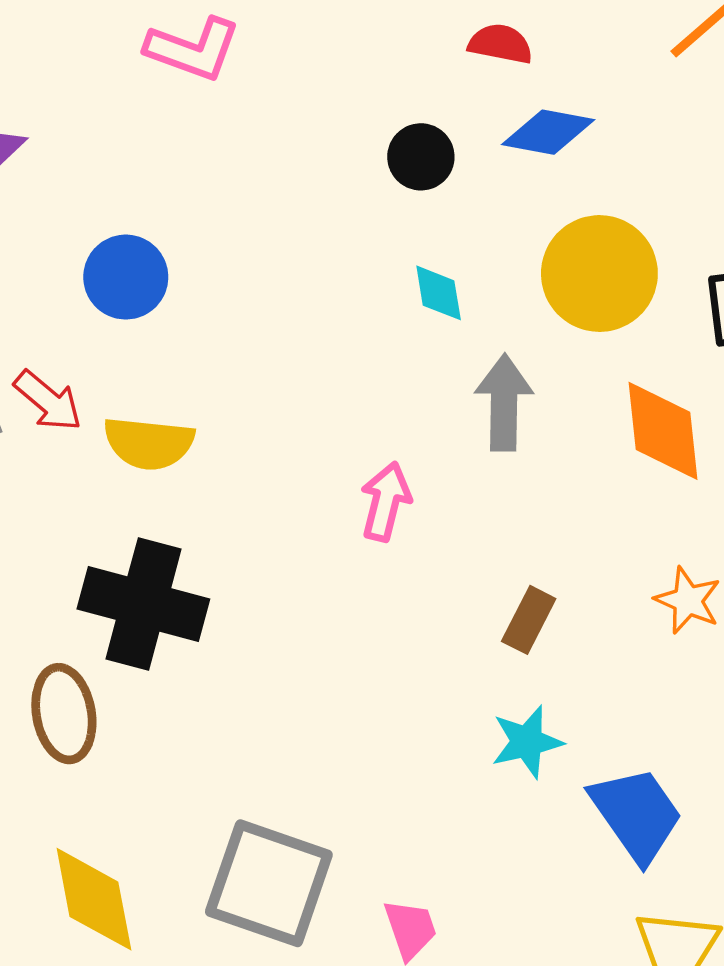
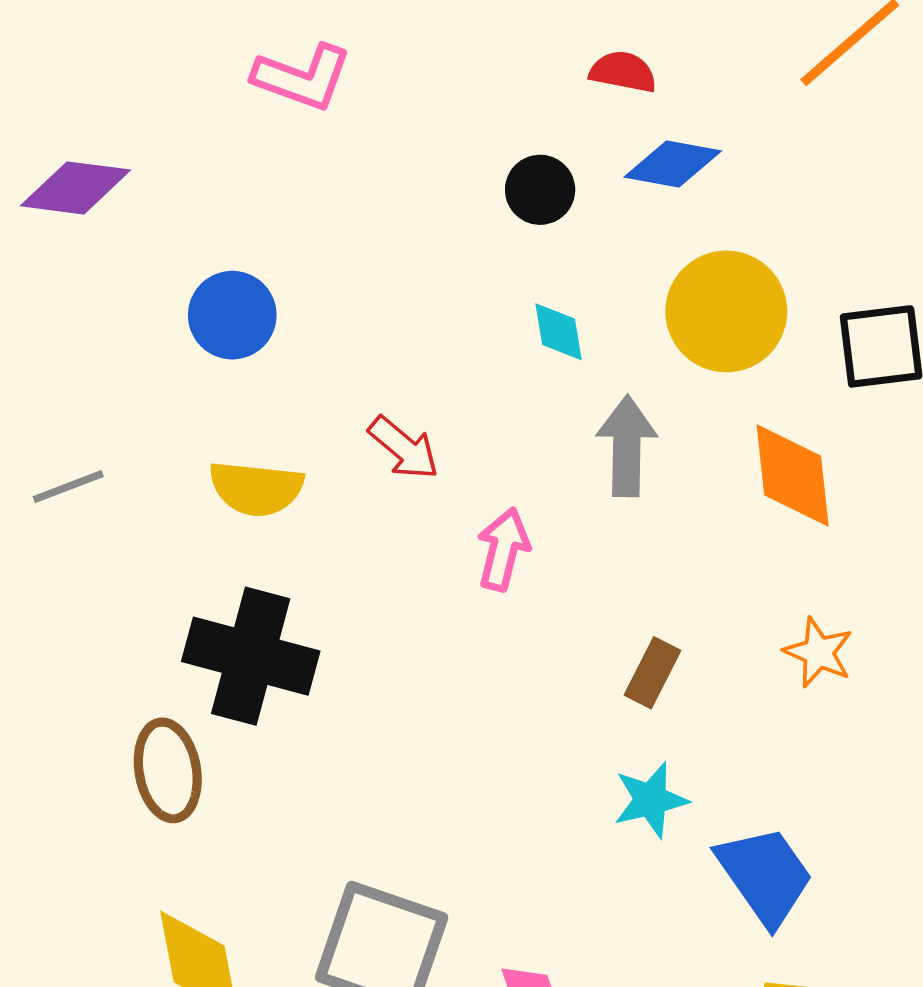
red arrow: (48, 401) -> (404, 448), moved

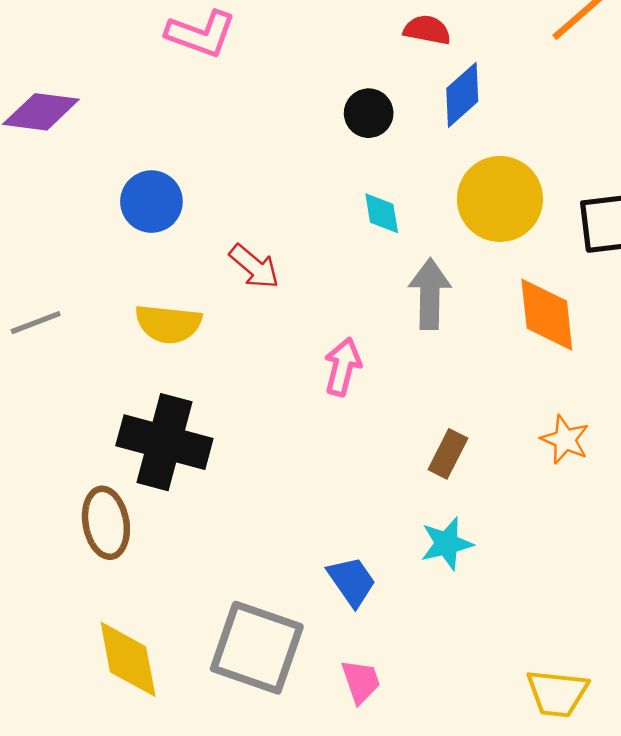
blue diamond: (673, 164) -> (462, 95), turned -52
red arrow: (404, 448) -> (254, 267), moved
blue trapezoid: (765, 875) -> (352, 581), moved, size x0.7

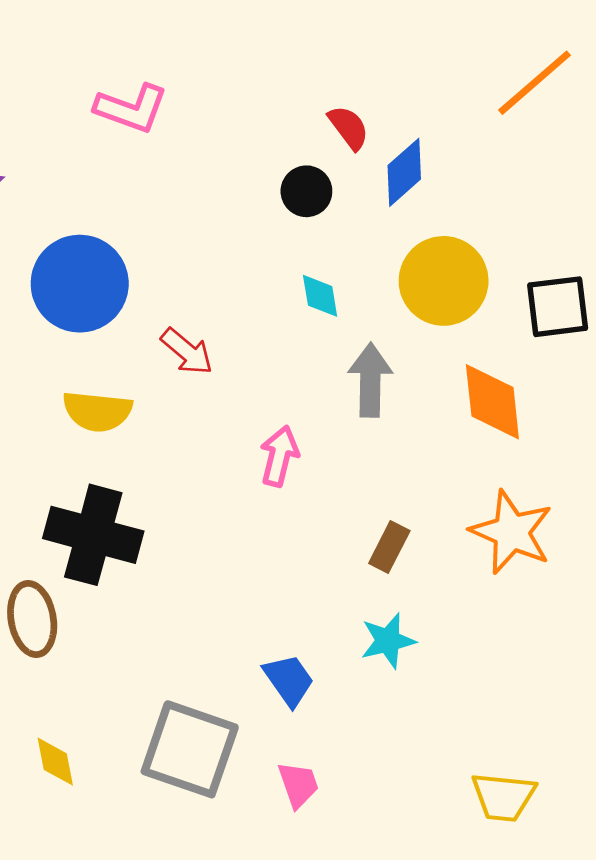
red semicircle: (427, 30) -> (349, 127), moved, turned 42
blue circle: (151, 202) -> (80, 284), size x1.5
orange star: (565, 440) -> (511, 532), size x1.6
yellow diamond: (128, 659) -> (55, 762), size x0.6

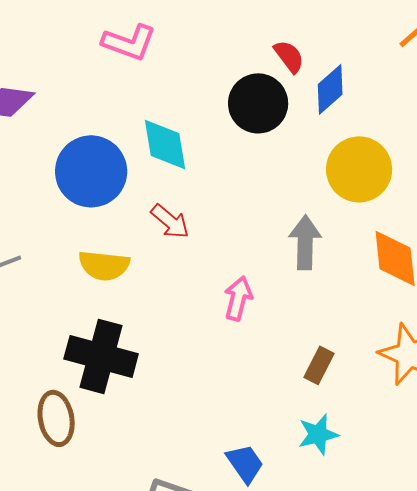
black circle: (306, 191) -> (258, 103), size x1.6
cyan diamond: (320, 296) -> (165, 144), moved, size x1.6

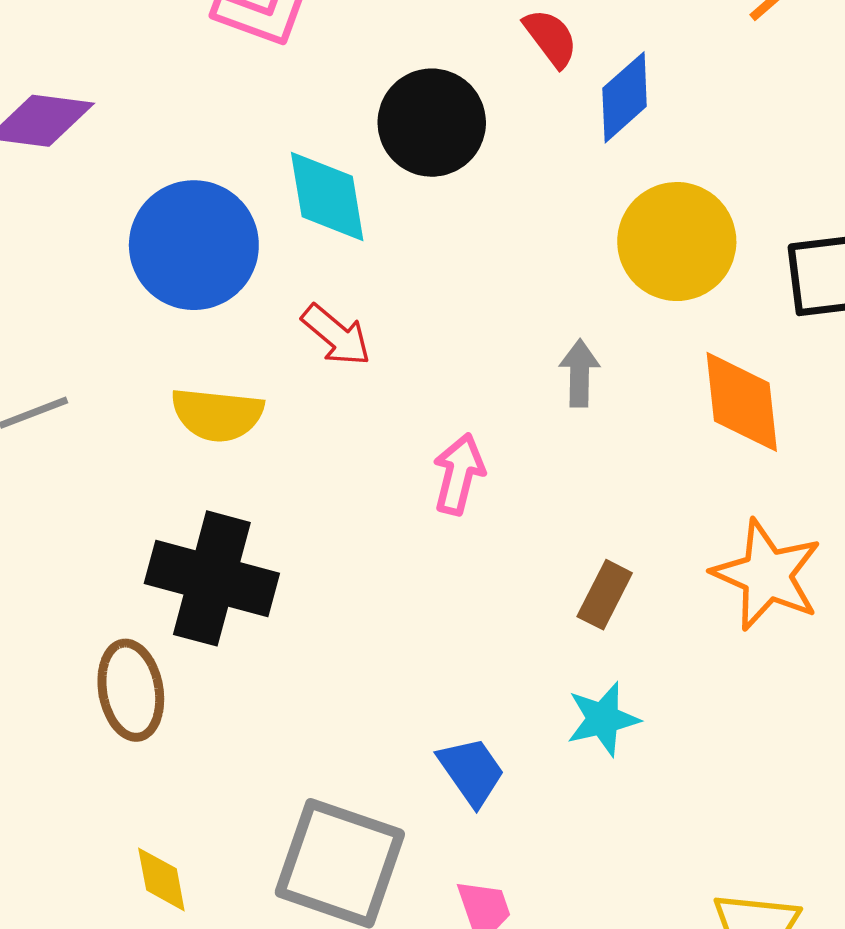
black circle: (258, 103) -> (432, 123), moved
gray arrow: (305, 242) -> (579, 373), size x0.7

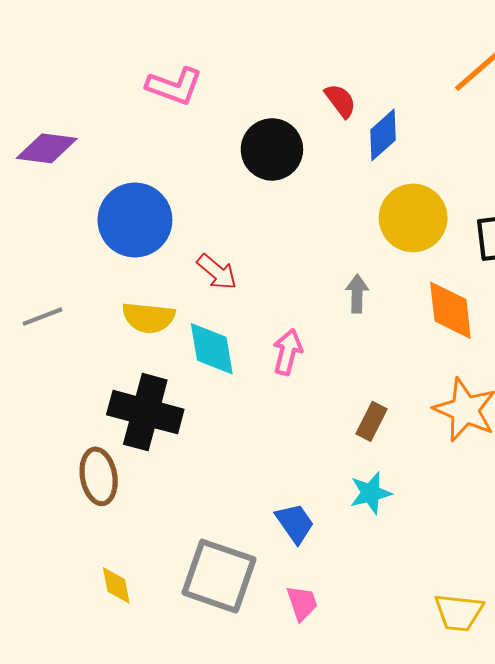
cyan diamond: (327, 196) -> (212, 349), moved

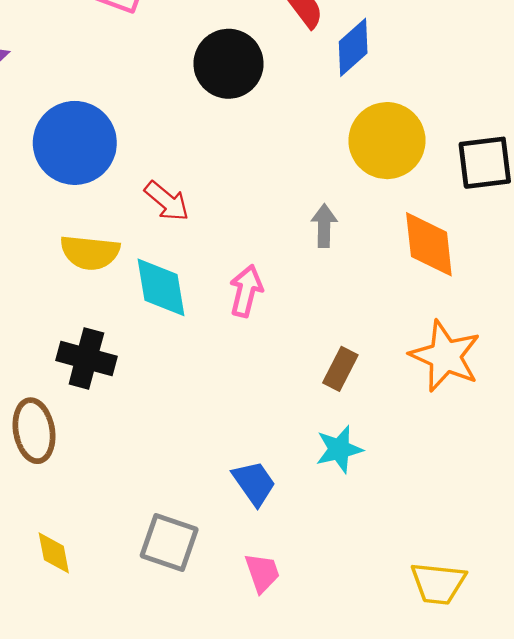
black cross: (145, 412) -> (86, 358), size x0.7
gray square: (219, 576) -> (169, 542), size x0.7

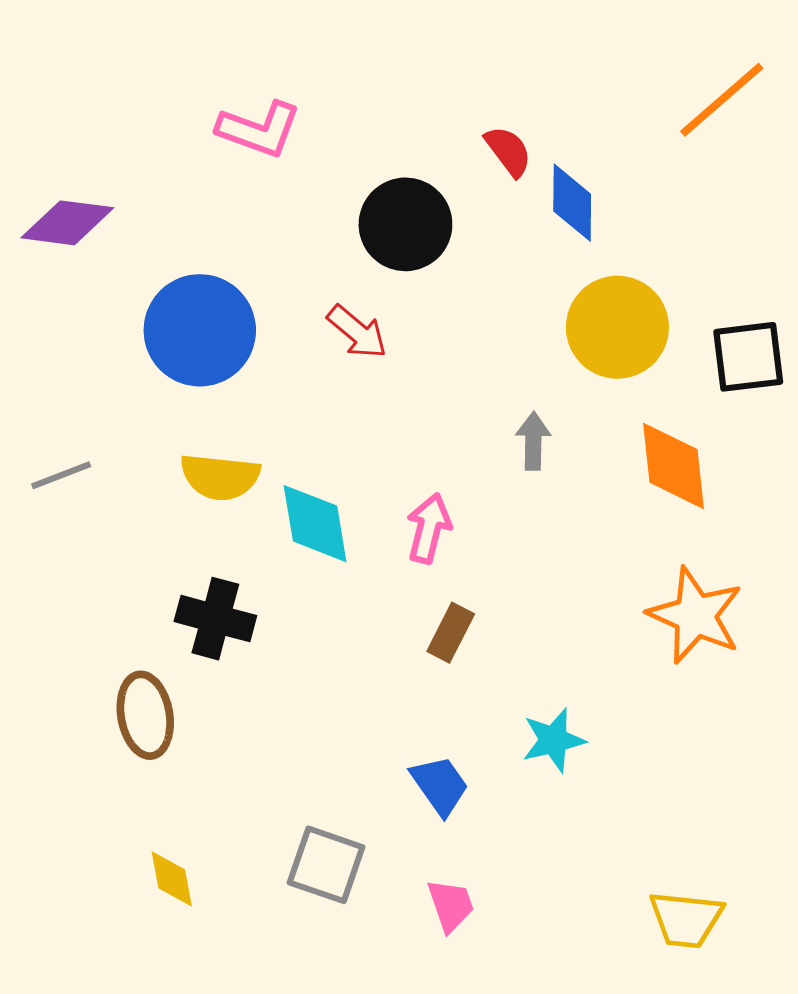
blue diamond: (353, 47) -> (572, 203), turned -48
red arrow: (167, 201) -> (357, 332), moved
brown rectangle: (340, 369) -> (451, 633), moved

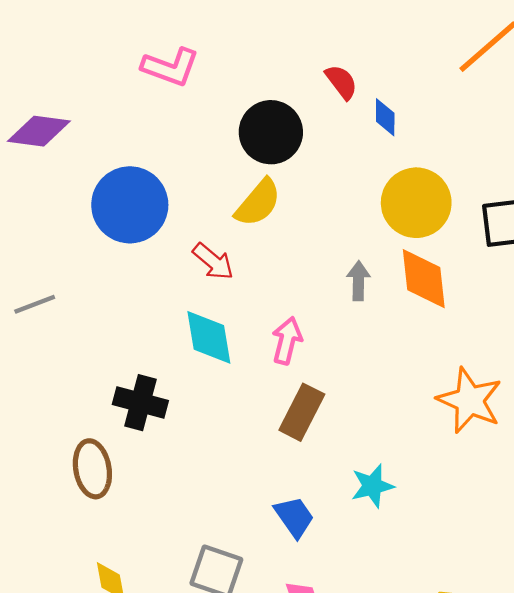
blue diamond: (572, 203) -> (385, 117), size x0.7
red arrow: (357, 332) -> (213, 262), moved
orange diamond: (673, 466) -> (424, 279), moved
yellow semicircle: (220, 477) -> (258, 203), moved, turned -56
brown rectangle: (451, 633) -> (302, 412), size x1.4

